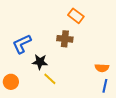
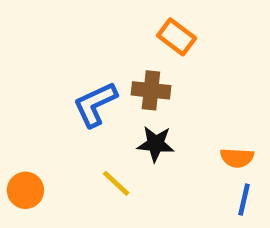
blue L-shape: (22, 44) -> (95, 104), moved
black star: (40, 62) -> (156, 144), moved

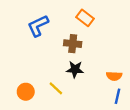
blue L-shape: (95, 104) -> (38, 26), moved
orange circle: (25, 190) -> (26, 92), moved

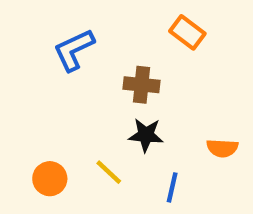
orange rectangle: (85, 18) -> (187, 32), moved
blue line: (117, 96) -> (172, 187), moved

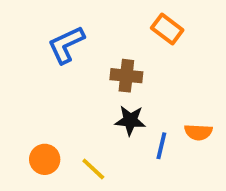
yellow line: (109, 172) -> (93, 169), moved
blue line: (172, 187) -> (161, 146), moved

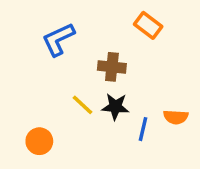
yellow line: (93, 169) -> (83, 105), moved

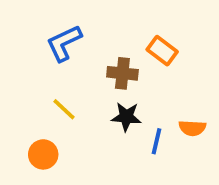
orange rectangle: (148, 25) -> (162, 51), moved
yellow line: (83, 105) -> (64, 109), moved

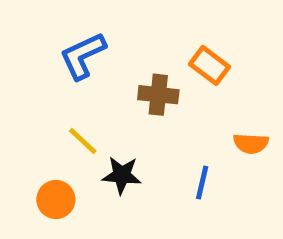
black star: (126, 117) -> (122, 175), moved
orange semicircle: (192, 128) -> (251, 143), moved

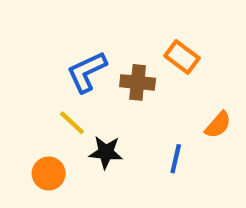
blue L-shape: (83, 56) -> (87, 72), moved
orange semicircle: (251, 143) -> (218, 125), turned -52

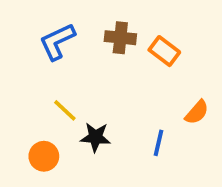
blue L-shape: (87, 72) -> (57, 42), moved
brown cross: (138, 82) -> (120, 38), moved

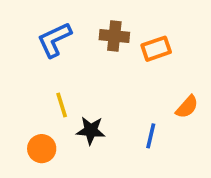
orange rectangle: (164, 51) -> (156, 49), turned -56
yellow line: (65, 110) -> (62, 105), turned 30

